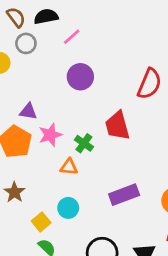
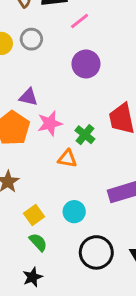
gray circle: (26, 43) -> (31, 39), moved
cyan circle: (68, 208) -> (74, 212), moved

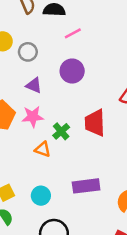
gray circle: (31, 39) -> (28, 52), moved
purple triangle: (28, 97) -> (34, 85), moved

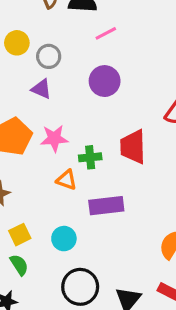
purple triangle: (34, 85) -> (41, 89), moved
green cross: (61, 131) -> (90, 157), turned 35
purple rectangle: (86, 186) -> (106, 206), moved

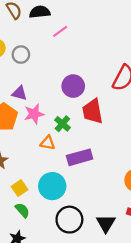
purple circle: (105, 81) -> (73, 86), moved
purple triangle: (41, 89) -> (20, 93), moved
green cross: (90, 157) -> (62, 124), turned -35
cyan circle: (64, 239) -> (52, 186), size x1.5

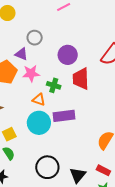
gray circle: (21, 55) -> (35, 38), moved
green cross: (62, 124) -> (54, 85), turned -32
cyan circle: (52, 186) -> (39, 123), moved

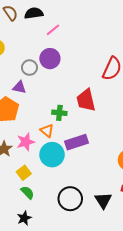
purple circle: (68, 55) -> (50, 59), moved
pink star: (31, 73) -> (26, 142), moved
orange triangle: (39, 100) -> (47, 131), turned 32

